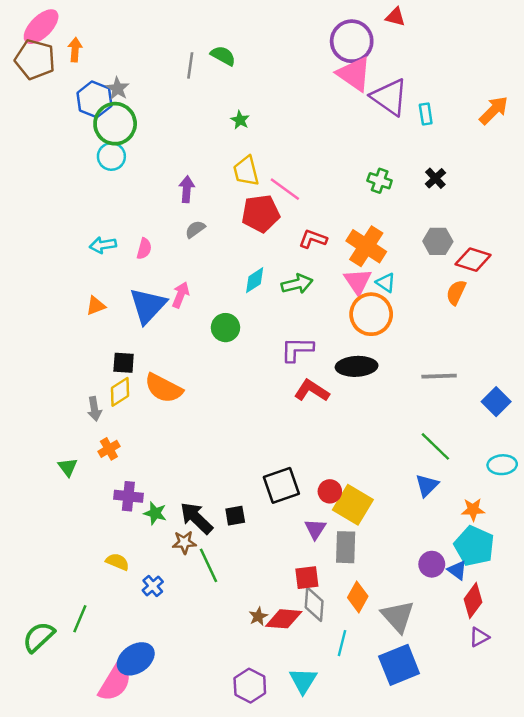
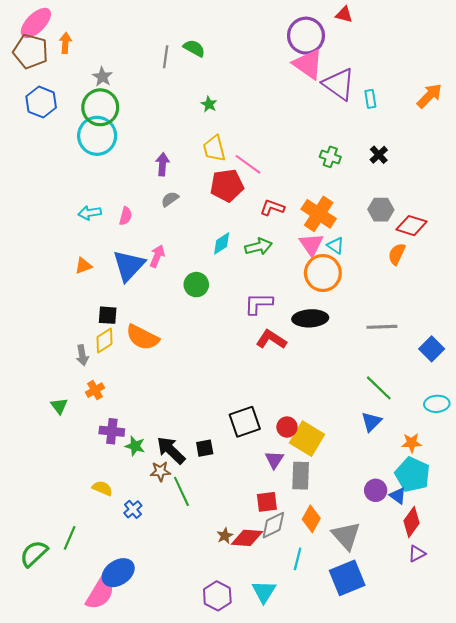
blue hexagon: (94, 99) -> (41, 102), moved
cyan circle: (111, 156) -> (97, 136), size x1.6
gray diamond: (314, 604) -> (273, 525), turned 60

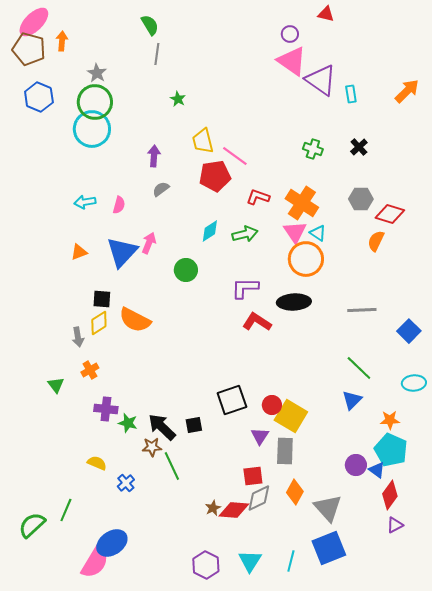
purple circle: (306, 36) -> (290, 34), size x0.5
green semicircle: (194, 48) -> (150, 25), moved, turned 30
green star: (209, 104) -> (178, 99), moved
cyan line: (298, 559) -> (291, 561), moved

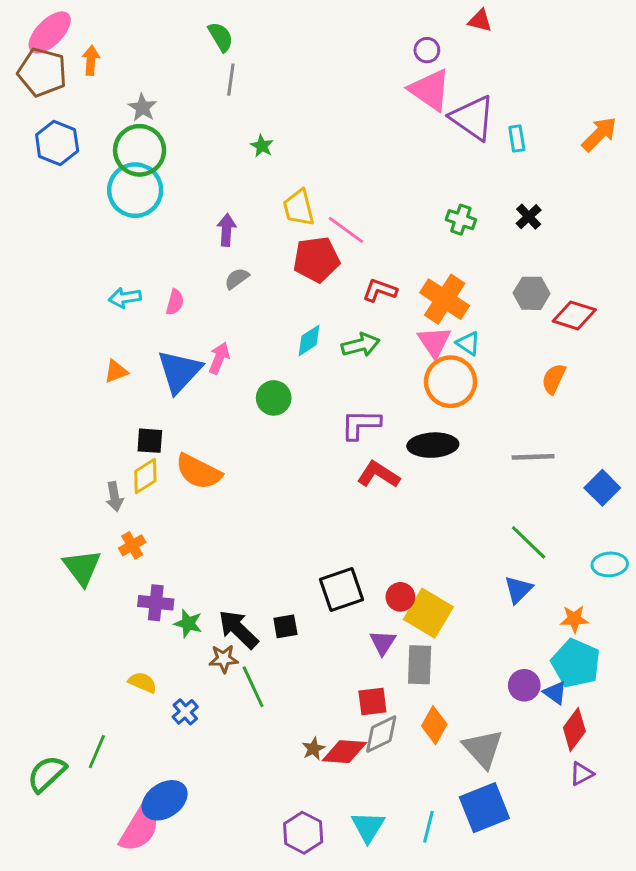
orange semicircle: (376, 241) -> (554, 379), moved
green triangle: (56, 385) -> (82, 567), size x1.6

